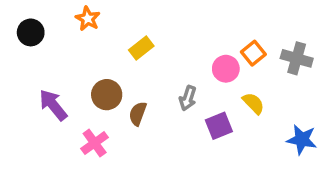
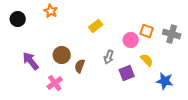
yellow rectangle: (141, 48) -> (96, 26), moved
orange square: (253, 53) -> (147, 31), turned -32
blue star: (302, 140) -> (165, 81), moved

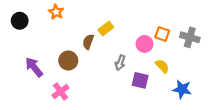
brown semicircle: (80, 66) -> (88, 42), moved
purple square: (127, 73) -> (140, 80), turned 35

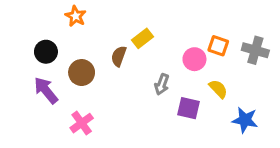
black circle: (20, 21) -> (46, 52), moved
brown circle: (68, 61) -> (82, 73), moved

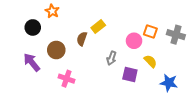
black circle: (46, 52) -> (33, 27), moved
pink cross: (82, 123) -> (66, 79), moved, turned -35

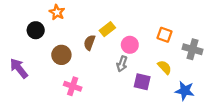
gray cross: (176, 35) -> (193, 49), moved
pink circle: (134, 41) -> (130, 45), moved
purple arrow: (32, 62) -> (19, 68), moved

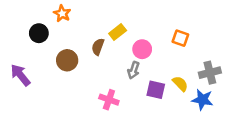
gray cross: (193, 49) -> (210, 73), moved, turned -30
yellow semicircle: (165, 67) -> (180, 84), moved
pink cross: (73, 86) -> (109, 100), moved

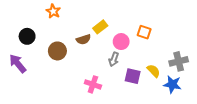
black circle: (39, 33) -> (27, 36), moved
orange square: (180, 38) -> (144, 32), moved
brown semicircle: (98, 47) -> (84, 39), turned -128

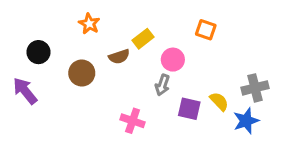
orange star: (53, 11) -> (89, 24), moved
orange square: (144, 32) -> (206, 30), moved
blue star: (172, 84) -> (246, 121), turned -30

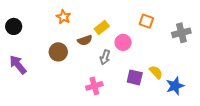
black circle: (38, 52) -> (14, 26), moved
gray arrow: (162, 85) -> (105, 57), moved
gray cross: (255, 88) -> (181, 33), moved
pink cross: (133, 121) -> (94, 86), turned -35

